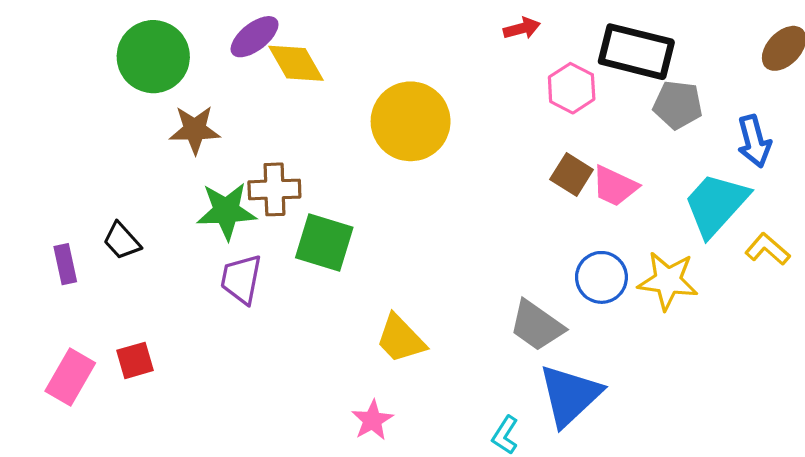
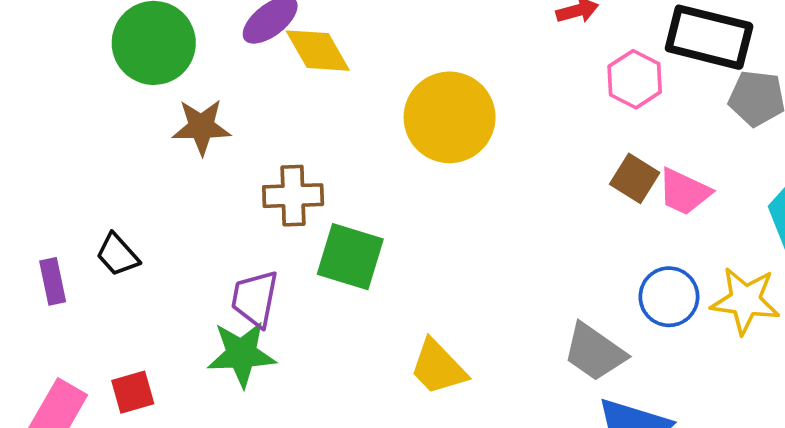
green star: (226, 211) -> (242, 354), moved

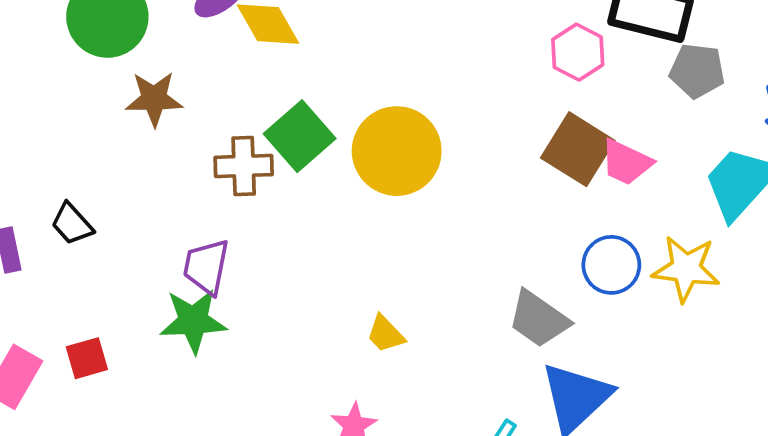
yellow circle: (450, 117) -> (397, 151), moved
brown square: (635, 178) -> (578, 149), size x1.5
green square: (350, 257) -> (300, 136), moved, turned 32
yellow trapezoid: (438, 367) -> (385, 334), size x0.7

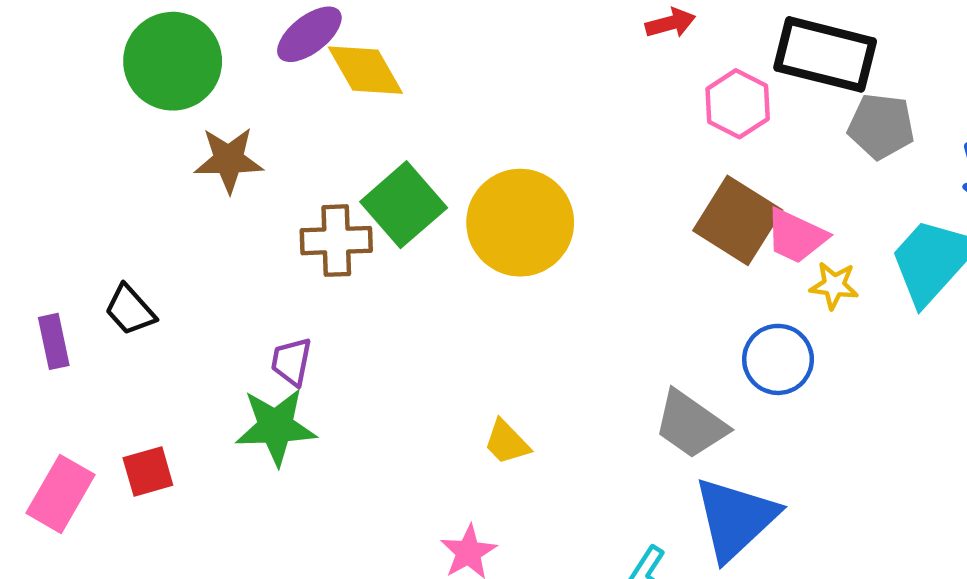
purple trapezoid: (206, 267) -> (291, 362), size x0.7
yellow star: (686, 269) -> (834, 285), moved, size x0.6

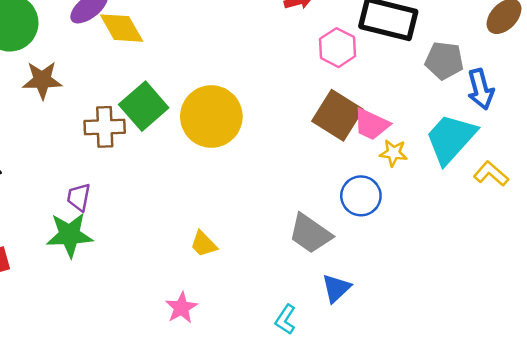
gray pentagon: (881, 126) -> (444, 61), moved
blue triangle: (735, 519) -> (336, 288), size x0.6

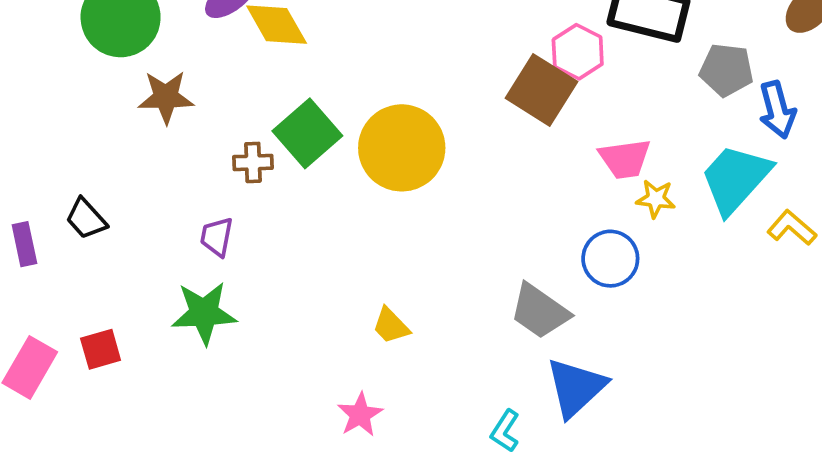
brown square: (338, 115) -> (541, 90), moved
pink trapezoid: (371, 124) -> (625, 159), turned -33
brown cross: (105, 127) -> (253, 162), size x0.7
purple trapezoid: (79, 197) -> (217, 237), moved
blue triangle: (336, 288) -> (576, 387), size x1.5

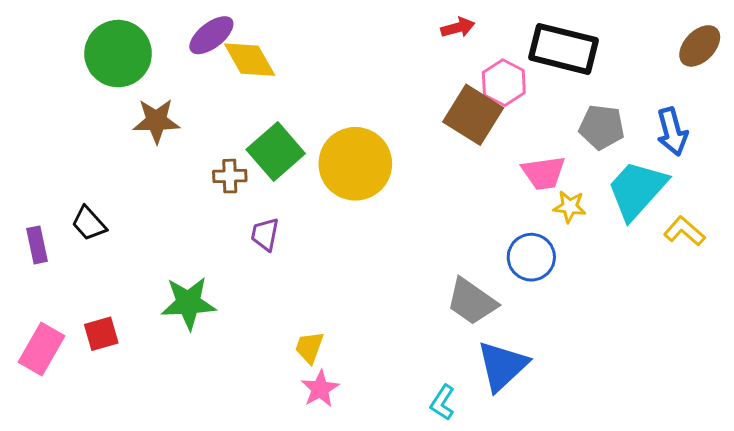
gray pentagon: (726, 70) -> (602, 127), moved
purple trapezoid: (217, 237) -> (265, 234), moved
yellow trapezoid: (391, 326) -> (309, 347), moved, turned 64

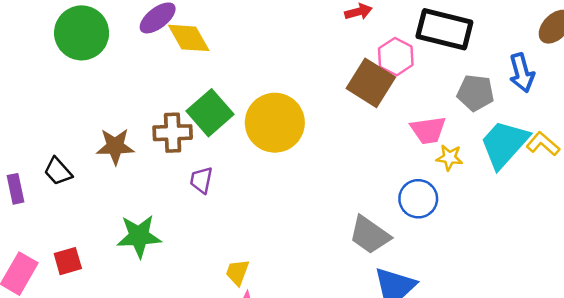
brown star: (156, 121) -> (115, 146), moved
blue arrow: (672, 132) -> (522, 73), moved
brown cross: (230, 176) -> (173, 133), size x1.4
yellow L-shape: (684, 231) -> (543, 144), moved

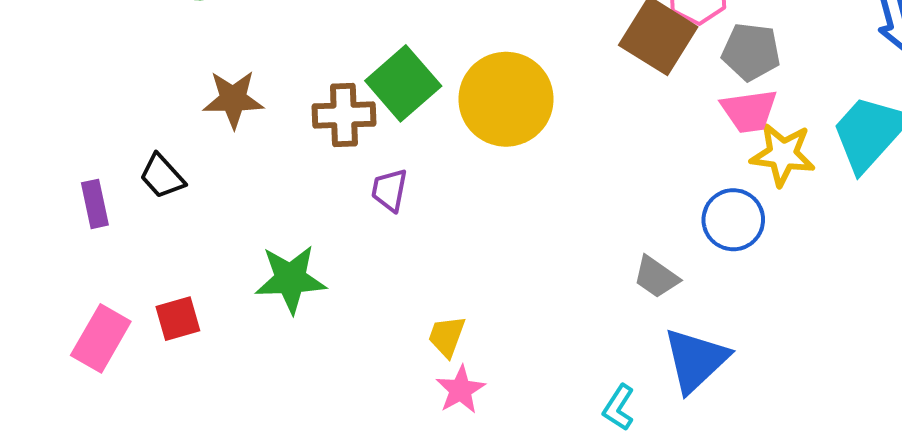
gray pentagon: (476, 93) -> (751, 52), moved
brown star: (115, 146) -> (233, 99), moved
yellow star: (449, 158) -> (783, 155), size x1.5
gray trapezoid: (370, 235) -> (656, 277), size x0.7

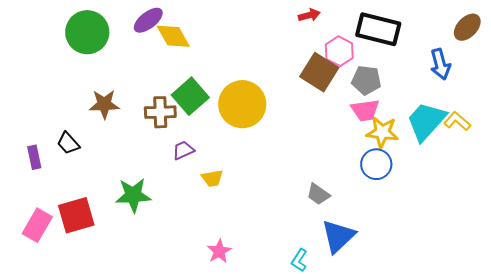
purple trapezoid: (389, 190) -> (183, 150), turned 55
blue circle: (733, 220) -> (376, 164), moved
red square: (178, 319) -> (76, 215), size x1.6
yellow trapezoid: (447, 336) -> (212, 178), moved, turned -120

